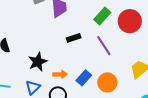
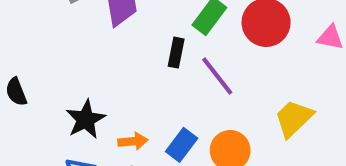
black rectangle: (74, 38) -> (176, 53), moved, turned -56

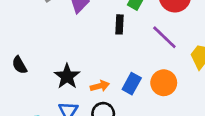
purple line: (217, 76) -> (164, 37), moved

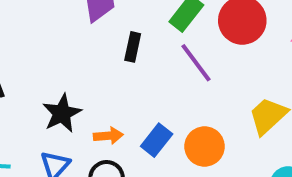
black rectangle: (119, 24) -> (133, 47), moved
purple line: (164, 37) -> (196, 63), moved

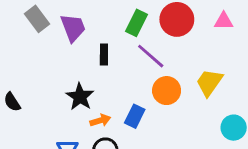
black star: (62, 113) -> (80, 97), moved
orange circle: (205, 147) -> (167, 91), moved

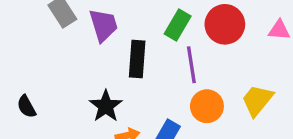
black rectangle: (104, 54) -> (137, 59), size x1.5
purple line: (151, 56) -> (191, 65), turned 36

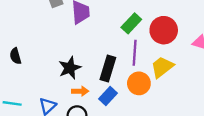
black rectangle: (137, 59) -> (108, 68), moved
yellow trapezoid: (257, 100) -> (162, 67), moved

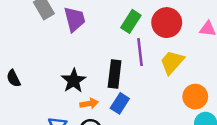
orange circle: (139, 83) -> (195, 97), moved

